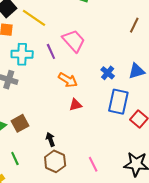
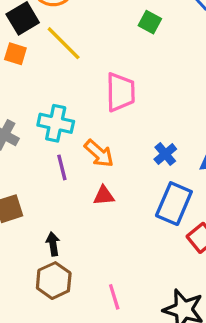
pink trapezoid: (74, 41) -> (120, 92), turned 30
purple line: (51, 51) -> (62, 167), moved
cyan cross: (22, 54) -> (56, 123), moved

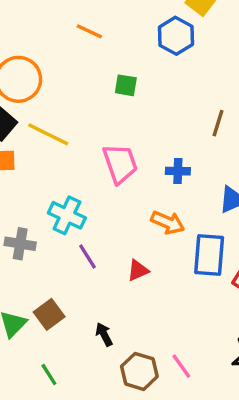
cyan cross: (56, 123) -> (67, 215), turned 32
orange arrow: (99, 153) -> (168, 223), moved
blue cross: (165, 154) -> (178, 171), moved, turned -30
brown hexagon: (54, 281) -> (139, 371), moved

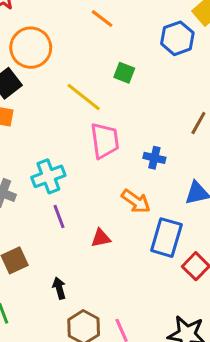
yellow line: (48, 134) -> (84, 97), moved
cyan cross: (67, 215) -> (48, 176), turned 32

